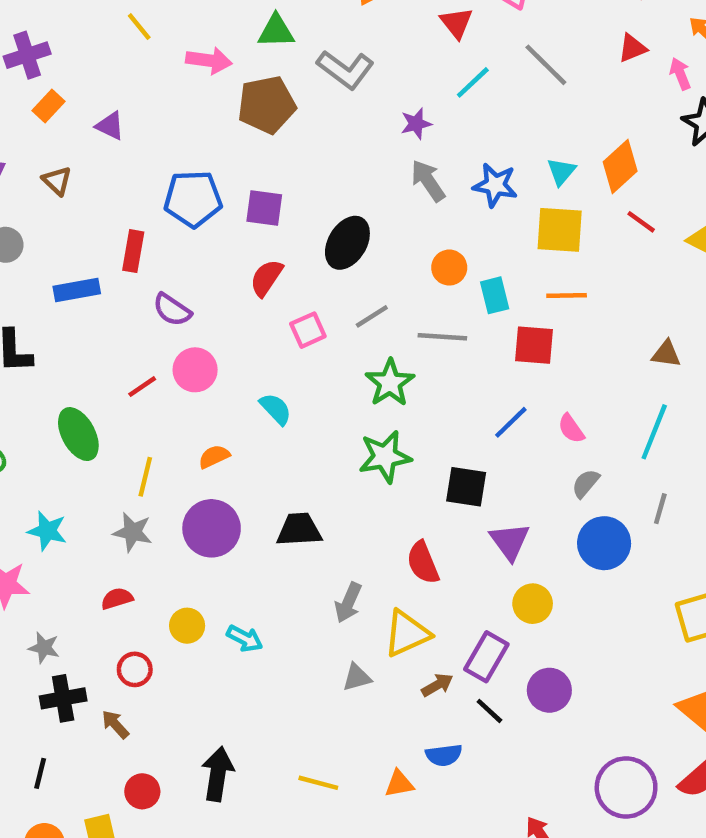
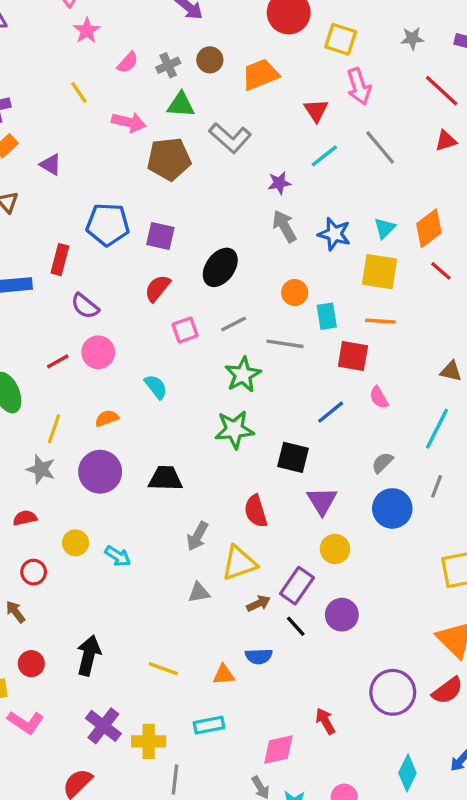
pink semicircle: (571, 429) -> (379, 397), moved

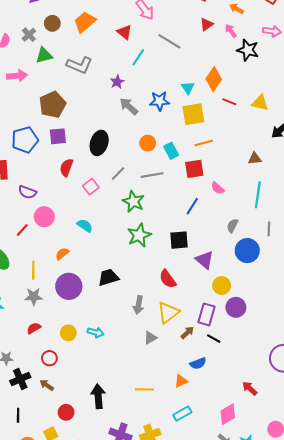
brown pentagon: (169, 159) -> (52, 105), moved
purple circle: (342, 615) -> (236, 307), moved

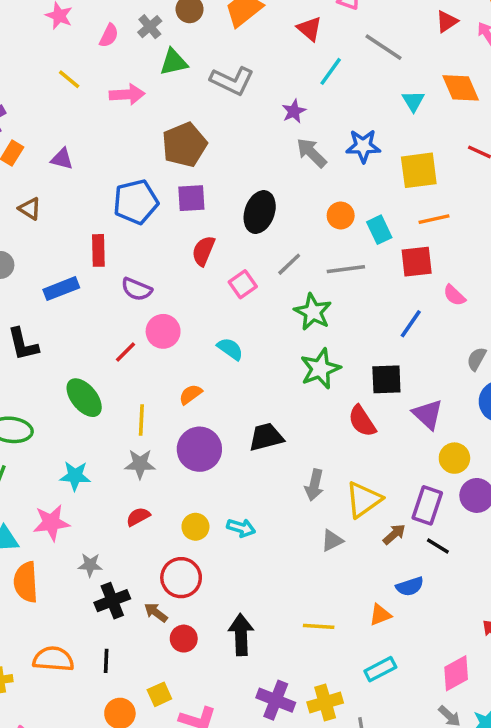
orange diamond: (214, 79) -> (461, 88), moved, turned -60
cyan triangle: (188, 88) -> (413, 101), moved
red semicircle: (168, 279) -> (362, 421), moved
red circle: (49, 358) -> (181, 578), moved, size x1.5
red circle: (66, 412) -> (184, 639), moved

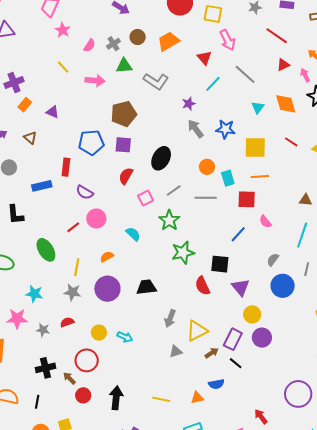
green star: (313, 312) -> (169, 220), moved
gray star: (90, 565) -> (43, 330), moved

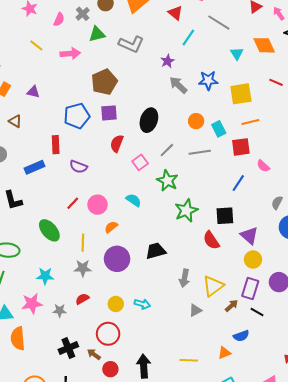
pink circle: (96, 219) -> (98, 205), moved
yellow circle: (252, 314) -> (253, 259), moved

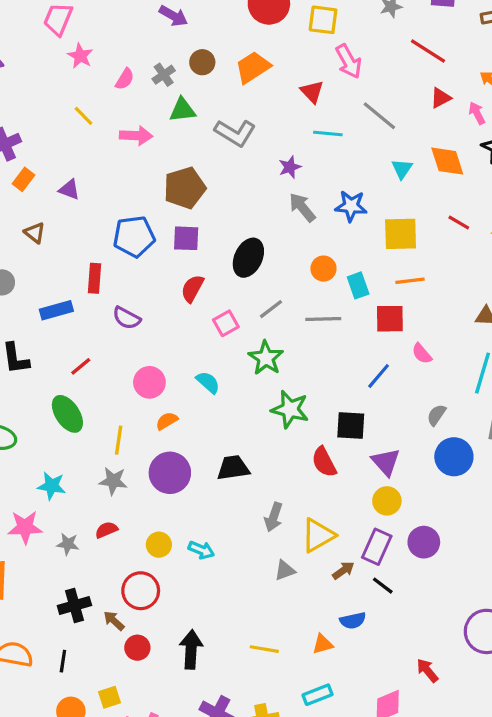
cyan line: (188, 37) -> (328, 134), turned 54
red line: (73, 203) -> (81, 366), moved
green star: (186, 210) -> (290, 409), turned 30

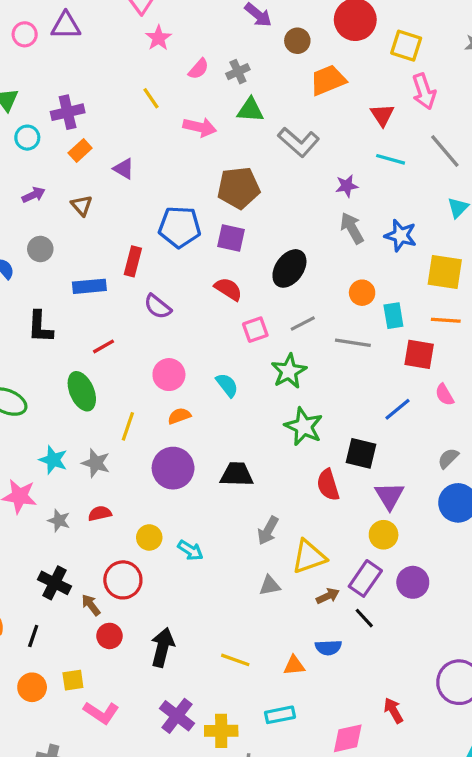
brown circle: (202, 62) -> (297, 41), moved
red semicircle: (192, 288) -> (228, 289), turned 84
gray star: (113, 481) -> (96, 463), moved
black cross: (74, 606) -> (54, 583), turned 32

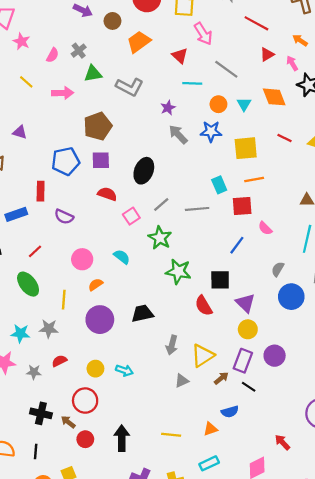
orange circle: (362, 293) -> (218, 104), moved

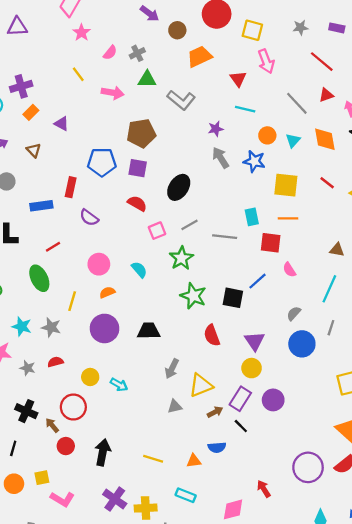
gray line: (226, 69) -> (297, 103), moved
black square: (220, 280) -> (233, 298), moved
cyan rectangle: (209, 463) -> (186, 495), turned 36

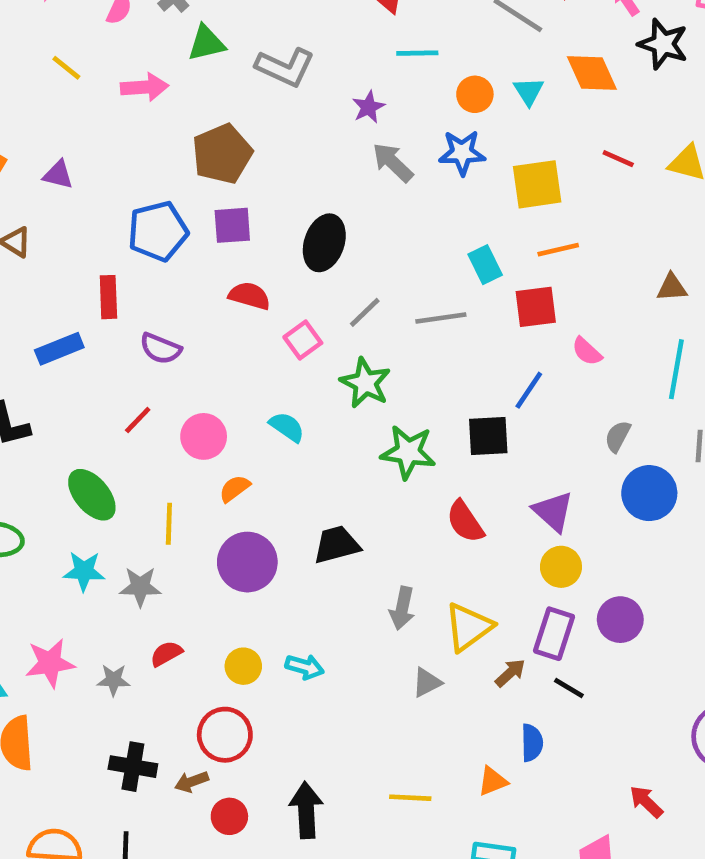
red line: (53, 247) -> (138, 420), moved
cyan star: (22, 326) -> (84, 571), moved
brown arrow: (52, 425) -> (192, 782), turned -56
blue semicircle: (217, 447) -> (532, 743), turned -72

